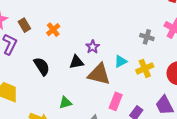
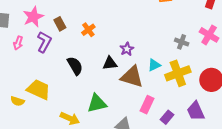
yellow cross: (145, 68) -> (178, 73), size x1.4
green triangle: (65, 103) -> (97, 103), size x1.5

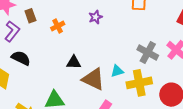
gray cross: (182, 42) -> (148, 52), size x1.5
purple star: (127, 49) -> (95, 17), moved
black semicircle: (75, 66) -> (21, 58), moved, turned -42

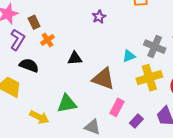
orange cross: (58, 26) -> (47, 40), moved
black triangle: (74, 62) -> (75, 58), moved
cyan triangle: (117, 71) -> (129, 56), moved

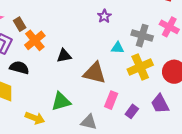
purple star: (99, 17) -> (104, 16), moved
orange cross: (47, 40) -> (35, 40), size x1.5
cyan triangle: (129, 56) -> (118, 48), turned 32

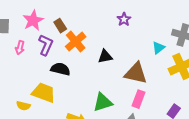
purple star: (104, 16) -> (124, 19), moved
cyan triangle: (118, 48) -> (158, 48), turned -40
pink rectangle: (111, 100) -> (139, 99), moved

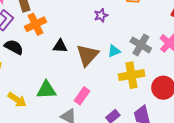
purple star: (124, 19) -> (101, 15), moved
brown triangle: (136, 73) -> (87, 55), moved, turned 45

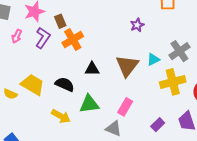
gray cross: (141, 45) -> (179, 51), turned 30
black triangle: (60, 46) -> (92, 69), moved
black semicircle: (14, 47) -> (65, 84), moved

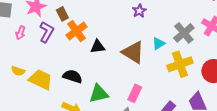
brown triangle: (127, 66) -> (133, 52), turned -30
black triangle: (92, 69) -> (98, 47), moved
yellow semicircle: (10, 94) -> (18, 71), moved

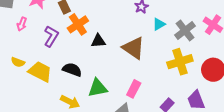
purple L-shape: (47, 32) -> (51, 36), moved
cyan triangle: (159, 44) -> (159, 24), moved

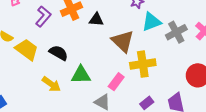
cyan triangle: (159, 24) -> (151, 22), size x1.5
black triangle: (98, 41) -> (96, 19), moved
yellow cross: (180, 62) -> (143, 64), moved

